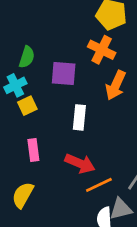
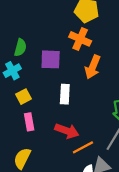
yellow square: (27, 106) -> (24, 97), moved

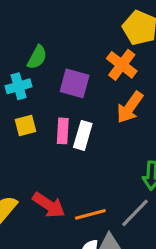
pink rectangle: (29, 122) -> (63, 131), moved
red arrow: (67, 131) -> (49, 205), moved

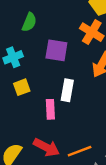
green semicircle: (37, 57) -> (29, 22), moved
pink rectangle: (63, 131) -> (50, 109), moved

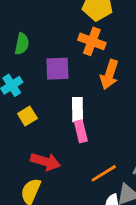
pink rectangle: (50, 109) -> (81, 131), moved
red arrow: (46, 147) -> (45, 162), moved

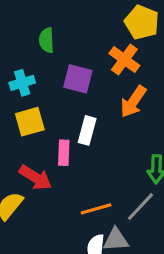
green semicircle: (22, 44) -> (46, 40), turned 150
yellow square: (27, 116) -> (30, 122), size x1.4
pink rectangle: (81, 131) -> (64, 153), moved

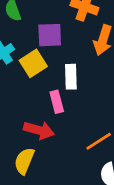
yellow square: (30, 122) -> (33, 63), moved

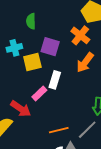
pink rectangle: (57, 102) -> (39, 94), turned 42

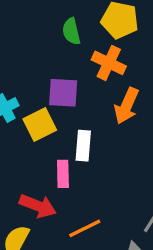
green semicircle: (31, 21) -> (71, 31), moved
pink rectangle: (39, 94) -> (63, 174), turned -35
orange line: (59, 130) -> (85, 228), moved

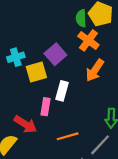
green semicircle: (71, 31) -> (81, 18), moved
purple square: (63, 93) -> (55, 54), turned 35
orange line: (85, 228) -> (68, 136), moved

